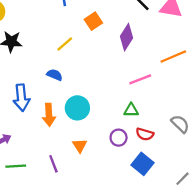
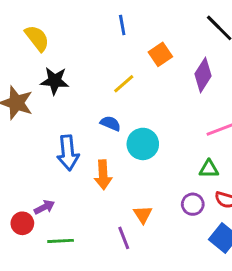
cyan circle: (77, 108) -> (143, 144), moved
purple line: (53, 164) -> (124, 238), moved

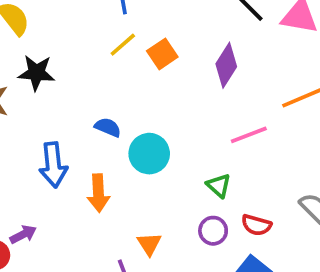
orange square: (160, 54) -> (162, 54), moved
yellow line: (124, 84) -> (123, 45), moved
green triangle: (209, 169) -> (219, 186), moved, turned 42

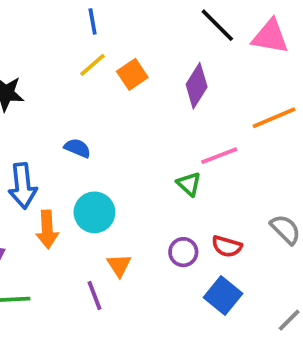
cyan circle: (149, 154) -> (94, 212), moved
green triangle: (219, 186) -> (189, 184), moved
orange arrow: (98, 193) -> (47, 229), moved

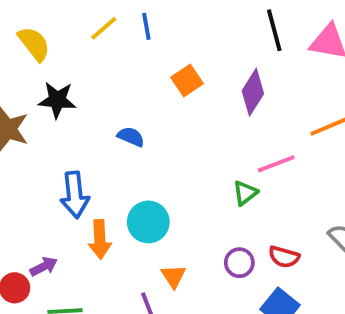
black line: (217, 25) -> (274, 30), turned 30
yellow line: (93, 65) -> (104, 28), moved
blue semicircle: (77, 148) -> (131, 137), moved
green triangle: (189, 184) -> (245, 193), turned 40

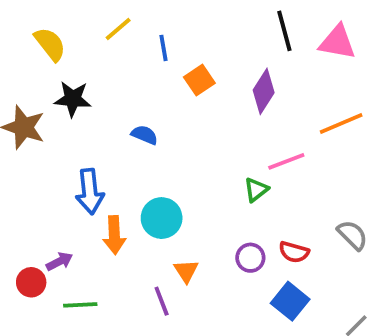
blue line: (146, 26) -> (163, 48), moved

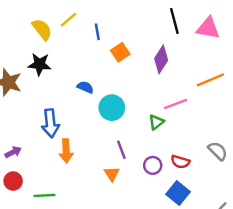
yellow semicircle: (50, 44) -> (42, 29), moved
cyan circle: (162, 218) -> (112, 108), moved
purple arrow: (60, 261) -> (13, 152), moved
purple line: (162, 301) -> (121, 150), moved

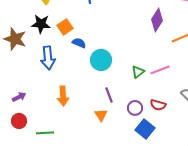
orange square: (120, 52) -> (65, 27), moved
purple diamond: (161, 59) -> (157, 20), moved
pink line: (176, 104) -> (160, 70), moved
blue arrow: (50, 123) -> (48, 58), moved
blue square: (178, 193) -> (145, 129), moved

